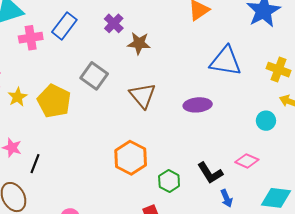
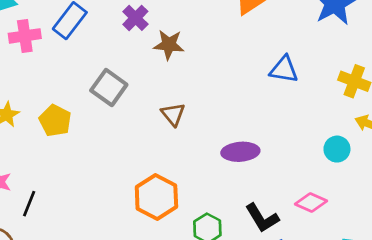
blue triangle: (226, 61) -> (284, 69), size x0.7
brown triangle: (143, 96) -> (173, 114), size x0.7
yellow pentagon: (54, 101) -> (55, 121), size x0.7
purple ellipse: (198, 105) -> (240, 152), moved

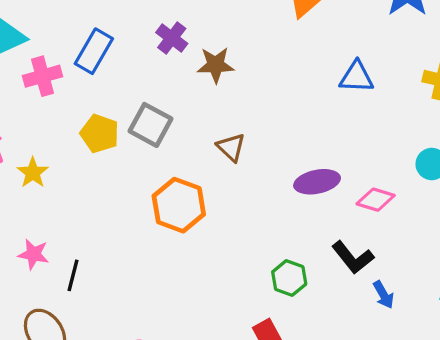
yellow pentagon: (55, 121) -> (100, 134), moved
orange hexagon: (156, 197) -> (179, 205), moved
pink diamond: (311, 203) -> (376, 200), moved

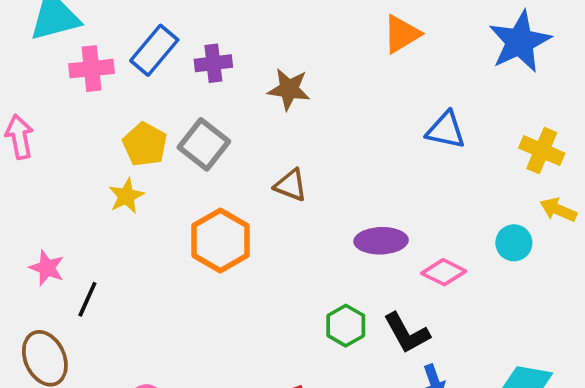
purple cross: (172, 38) -> (213, 63), moved, turned 36
brown triangle: (231, 147) -> (291, 185), turned -32
yellow star: (33, 173) -> (126, 196), moved
green hexagon: (289, 278) -> (346, 326), moved

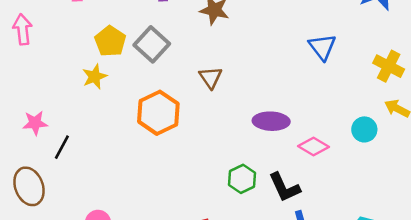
blue triangle: (446, 130) -> (322, 47), turned 36
brown triangle: (291, 185) -> (211, 78), turned 30
pink star: (47, 268) -> (35, 123), turned -30

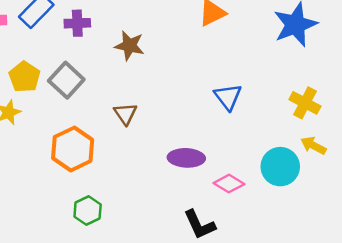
blue triangle: (322, 47) -> (228, 97), moved
cyan circle: (364, 129) -> (280, 167), size x1.5
green hexagon: (242, 179) -> (88, 211), moved

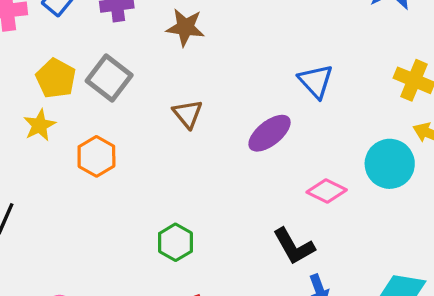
orange hexagon: (73, 149) -> (96, 156), moved, size x0.7
purple ellipse: (186, 158) -> (270, 133), moved, turned -36
green hexagon: (88, 211) -> (176, 242), moved

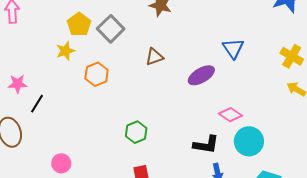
brown triangle: (188, 114) -> (154, 57), turned 42
cyan circle: (390, 164) -> (249, 141), moved
black L-shape: (294, 246) -> (206, 145), turned -60

